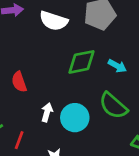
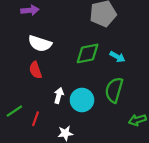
white semicircle: (54, 21) -> (40, 43), moved
green semicircle: (113, 106) -> (114, 90), turned 65

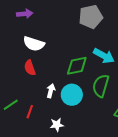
green diamond: (88, 53) -> (77, 66), moved
cyan arrow: (117, 57) -> (104, 56), size x1.5

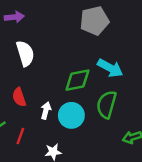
white semicircle: (34, 44) -> (25, 53), turned -125
red semicircle: (30, 68) -> (19, 97), moved

